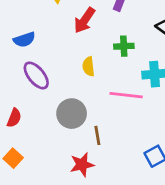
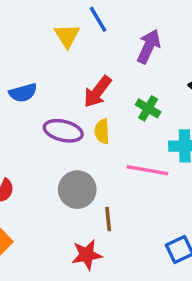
red arrow: (85, 20) -> (97, 92), moved
green cross: (124, 46) -> (148, 108), turned 30
purple ellipse: (36, 75) -> (63, 131), moved, turned -40

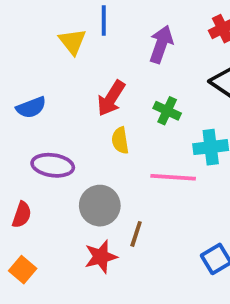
blue line: (98, 19) -> (104, 20), turned 36
purple ellipse: (63, 131) -> (53, 165), moved
brown line: (108, 219) -> (136, 234), turned 30
red star: (87, 255) -> (101, 257), moved

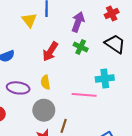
green cross: (167, 111) -> (81, 47), moved
yellow semicircle: (120, 140) -> (45, 82), moved

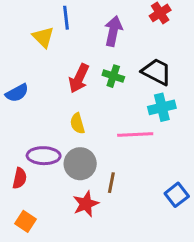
black trapezoid: (115, 44) -> (157, 72), moved
green cross: (81, 47) -> (113, 76), moved
purple ellipse: (18, 88) -> (44, 156), moved

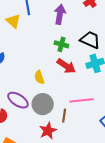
red arrow: (79, 78) -> (66, 66), moved, turned -78
pink line: (135, 135) -> (81, 100), moved
purple ellipse: (44, 156) -> (18, 100), turned 35

